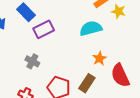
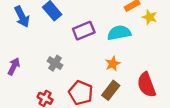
purple rectangle: (44, 29) -> (84, 31), moved
orange star: (100, 58) -> (113, 64), moved

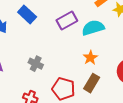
purple rectangle: (84, 31) -> (67, 20), moved

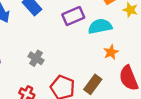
orange star: (90, 58) -> (111, 52), moved

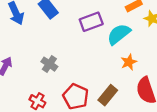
cyan semicircle: (100, 26) -> (119, 34), turned -30

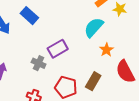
purple rectangle: (91, 22) -> (58, 49), moved

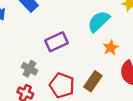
gray cross: (39, 63) -> (29, 69), moved

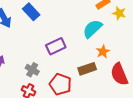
brown rectangle: (93, 81) -> (87, 69), moved, turned 36

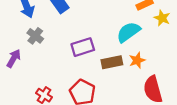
brown rectangle: (87, 69) -> (112, 62), moved
gray cross: (32, 70) -> (35, 36), moved

